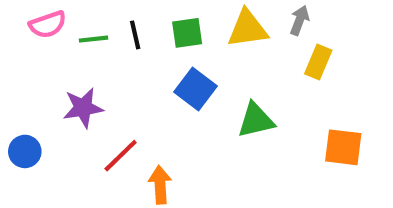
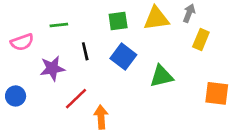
pink semicircle: (48, 25) -> (22, 42), moved
black line: (135, 35) -> (85, 51), moved

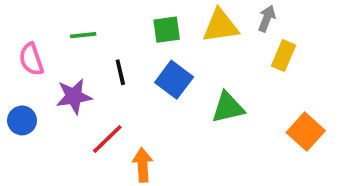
pink semicircle: (22, 42) -> (31, 59), turned 90
orange square: (217, 93) -> (306, 132), turned 35
blue circle: (16, 96) -> (22, 120), moved

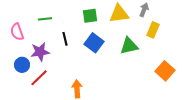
green triangle: (228, 107) -> (129, 46), moved
blue circle: (22, 120) -> (22, 65), moved
red line: (107, 139) -> (39, 78), moved

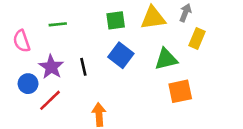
black line: (65, 39) -> (83, 67), moved
purple star: (40, 52) -> (51, 67), turned -30
orange square: (165, 71) -> (180, 91), moved, turned 36

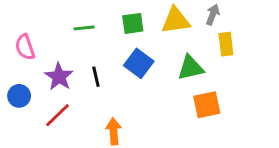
green line: (58, 24) -> (84, 28), moved
yellow rectangle: (197, 38) -> (226, 44), turned -30
blue circle: (28, 84) -> (19, 96), moved

